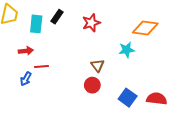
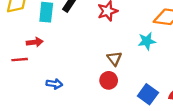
red line: (41, 66) -> (20, 60), moved
blue arrow: (26, 79) -> (54, 84), moved, turned -112

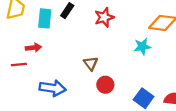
brown triangle: (114, 58) -> (91, 63), moved
blue arrow: (54, 84) -> (53, 88), size x1.6

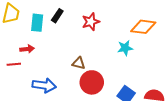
brown triangle: (91, 63) -> (79, 63), turned -40
red circle: (105, 85) -> (92, 82), size x1.5

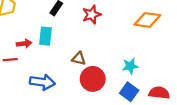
cyan rectangle: (37, 23) -> (46, 36), moved
cyan star: (125, 48) -> (130, 66), moved

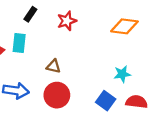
cyan star: (130, 66) -> (122, 74), moved
red circle: (93, 79) -> (57, 95), moved

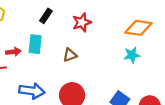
brown triangle: (54, 66) -> (70, 55), moved, turned -32
cyan star: (122, 74) -> (132, 55), moved

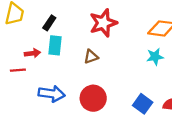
black rectangle: (46, 16) -> (49, 23), moved
red star: (82, 22) -> (103, 23), size x1.4

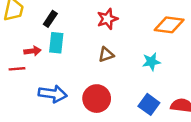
red star: (103, 23) -> (107, 19), size x0.7
brown triangle: (91, 57) -> (106, 55), moved
cyan star: (155, 57) -> (151, 62), moved

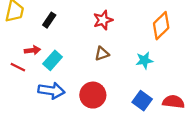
orange diamond: (169, 25) -> (161, 26), turned -52
cyan rectangle: (56, 43) -> (53, 60), moved, turned 36
red line: (17, 69) -> (18, 67), turned 32

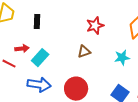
black rectangle: (49, 20) -> (37, 22), turned -32
red star: (103, 20) -> (95, 26), moved

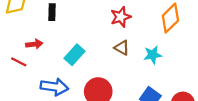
brown triangle: (84, 52) -> (122, 48), moved, turned 48
cyan rectangle: (40, 58) -> (74, 55), moved

